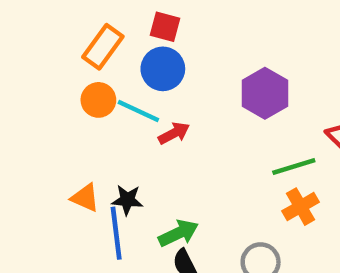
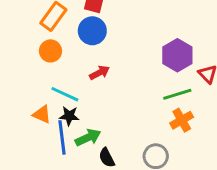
purple hexagon: (265, 93) -> (177, 55), moved
cyan line: (138, 111) -> (65, 94), moved
green arrow: (178, 233) -> (88, 137), moved

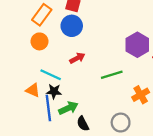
green line: (177, 94) -> (112, 75), moved

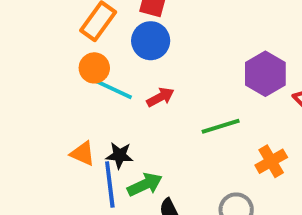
cyan line: (51, 75) -> (114, 89), moved

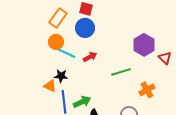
black star: (120, 155) -> (61, 76), moved

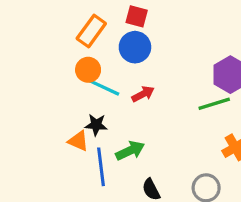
green line: (121, 72) -> (214, 104), moved
green arrow: (82, 102) -> (130, 151), moved

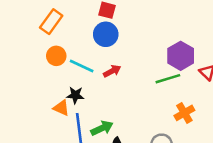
orange rectangle: (91, 31) -> (51, 22), moved
orange circle: (88, 70) -> (56, 56), moved
green arrow: (130, 151) -> (102, 128), moved

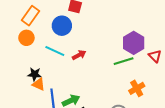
blue circle: (106, 34) -> (62, 26), moved
orange circle: (56, 56) -> (26, 38), moved
black star: (75, 95) -> (35, 74), moved

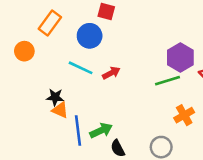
orange circle: (26, 38) -> (24, 51), moved

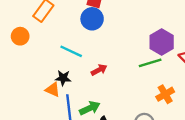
blue circle: (90, 36) -> (92, 19), moved
red arrow: (111, 73) -> (99, 70), moved
black star: (55, 97) -> (63, 78), moved

